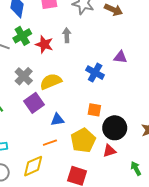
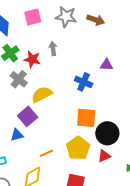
gray cross: (24, 76) -> (19, 79), moved
orange square: (94, 110) -> (86, 118), size x1.5
blue triangle: (57, 120) -> (17, 135), moved

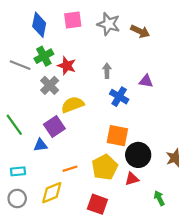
gray arrow: (53, 49) -> (107, 71), moved

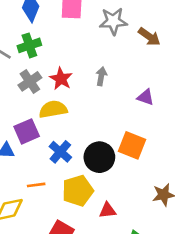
gray star: (109, 24) -> (113, 21), turned -30
red star: (67, 66) -> (61, 79), moved
blue cross: (119, 97) -> (60, 152), moved
orange square: (117, 136) -> (132, 145), moved
black circle: (138, 155) -> (99, 157), moved

